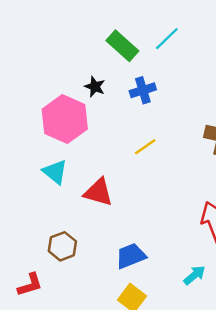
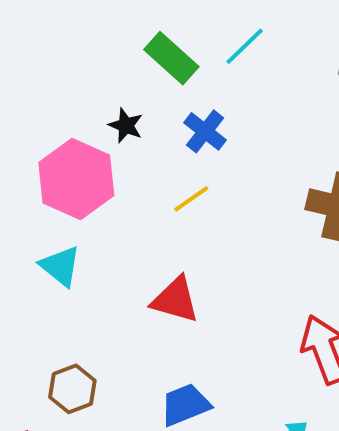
blue cross: (143, 90) -> (205, 131), turned -35
yellow line: (145, 147) -> (191, 199), moved
red triangle: (98, 192) -> (175, 300), moved

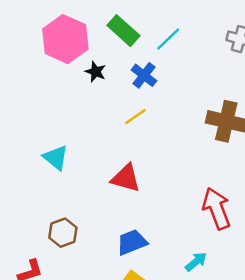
cyan line: (245, 46) -> (168, 39), moved
pink hexagon: (76, 179) -> (65, 39), moved

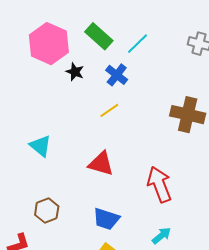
red arrow: (217, 208) -> (159, 184), moved
blue trapezoid: (132, 242) -> (106, 219), turned -140

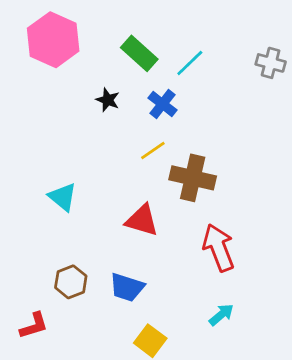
pink hexagon: (49, 44) -> (53, 40), moved
brown cross: (188, 115) -> (193, 178), moved
blue trapezoid: (106, 219) -> (127, 287), moved

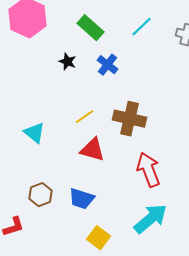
cyan line: (190, 63) -> (142, 27), moved
yellow line: (153, 151) -> (84, 117), moved
cyan arrow: (221, 315) -> (150, 219), size x1.8

